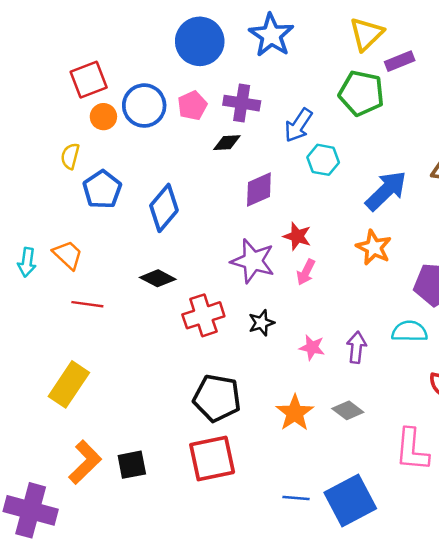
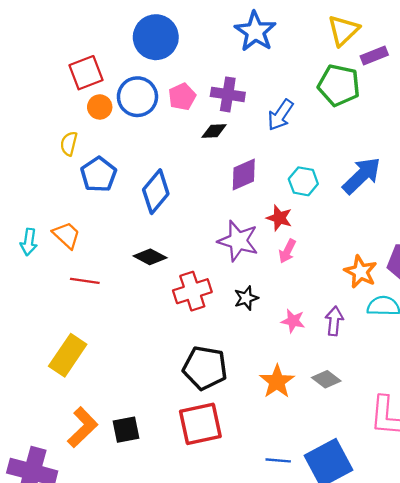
blue circle: (200, 41) -> (156, 37), moved
cyan hexagon: (323, 160) -> (303, 181), moved
orange star: (374, 247) -> (361, 272), moved

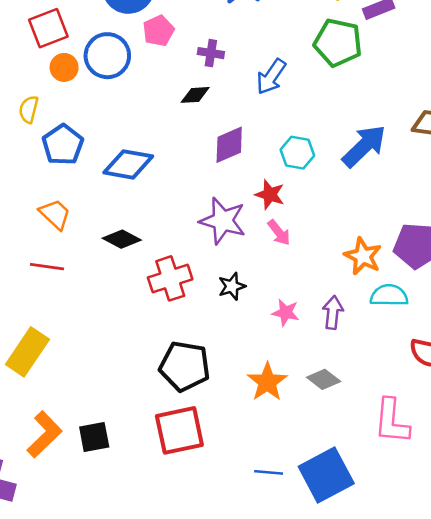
purple cross: (228, 94) -> (211, 53), size x0.7
pink pentagon: (182, 97) -> (158, 31), moved
blue diamond: (156, 192) -> (128, 164), turned 60
orange trapezoid: (67, 235) -> (55, 214), moved
pink arrow: (287, 251) -> (279, 233), turned -65

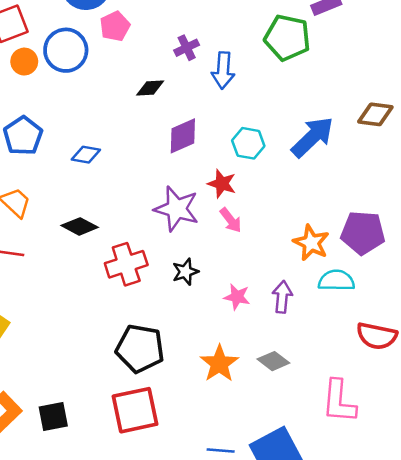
purple cross: (211, 53) -> (187, 48), moved, turned -35
blue arrow: (271, 77) -> (223, 70), turned -30
blue diamond: (128, 164) -> (86, 155), size x0.6

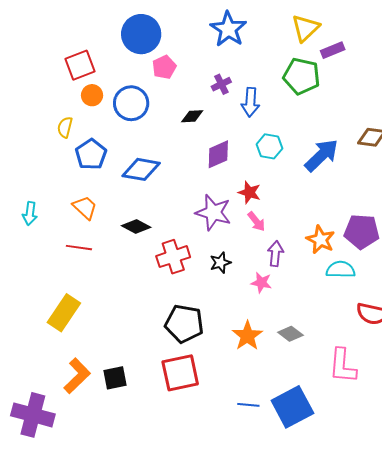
blue circle: (66, 50) -> (131, 103), moved
cyan hexagon: (248, 143) -> (269, 146), moved
blue diamond: (86, 155) -> (141, 169), size x1.6
purple arrow: (282, 297) -> (275, 254), moved

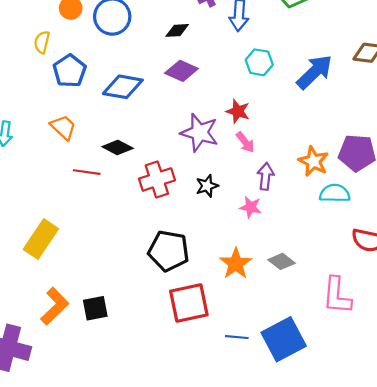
purple diamond: (218, 154) -> (181, 71), moved, turned 48
red line: (79, 248) -> (87, 172), moved
red square: (180, 373) -> (189, 303), moved

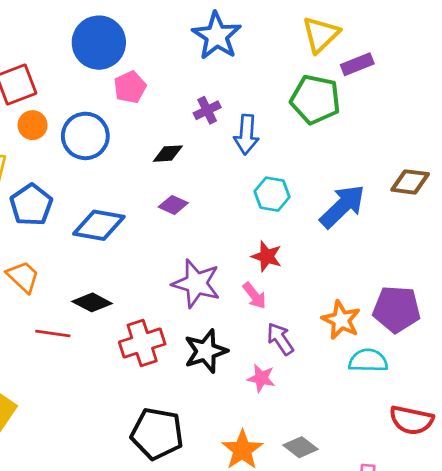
purple diamond: (181, 71) -> (173, 205), size x0.7
red star: (238, 111) -> (267, 256), moved
purple arrow: (266, 176) -> (280, 339), turned -40
black star: (207, 186) -> (206, 351), size x1.5

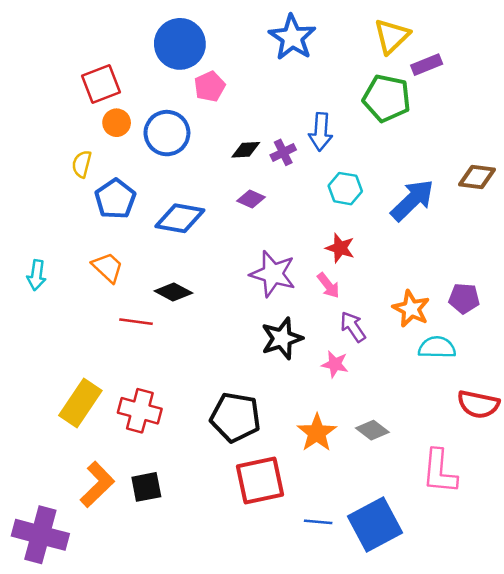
purple cross: (207, 110) -> (283, 152), moved
purple pentagon: (397, 309) -> (464, 298), size x0.7
red cross: (142, 343) -> (140, 411), moved, turned 33

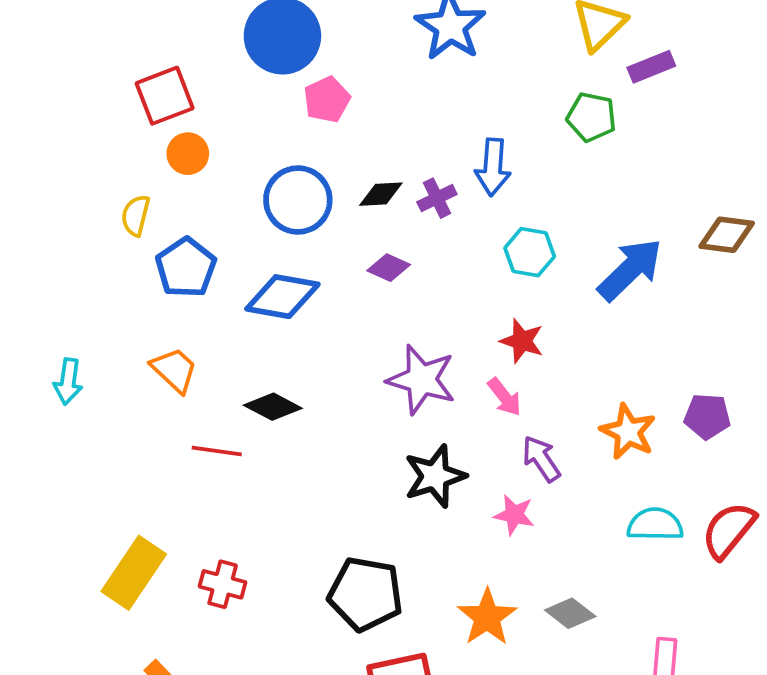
green pentagon: (387, 98) -> (591, 117), size x0.7
blue circle: (167, 133) -> (298, 200), moved
cyan semicircle: (437, 347) -> (655, 524), moved
red semicircle: (478, 404) -> (729, 530), moved, turned 117
red cross: (140, 411) -> (223, 584), size x0.7

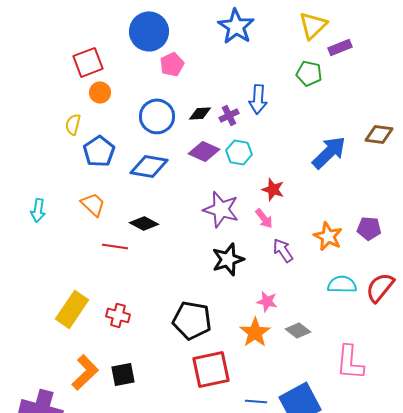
cyan hexagon: (530, 252) -> (239, 152), moved
purple diamond: (389, 268) -> (204, 151), size x1.4
pink star: (514, 515) -> (267, 301), moved

